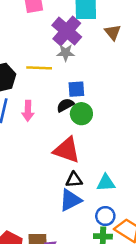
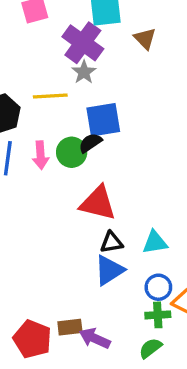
gray star: (66, 53) -> (84, 72), turned -30
blue square: (76, 89) -> (103, 120), size x1.5
green circle: (81, 114) -> (72, 152), moved

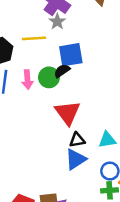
red triangle: (98, 203) -> (67, 113), turned 40

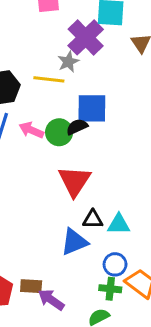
gray star: (57, 22) -> (68, 62), moved
pink arrow: (27, 80) -> (31, 130), turned 108
black triangle: (77, 140) -> (93, 219), moved

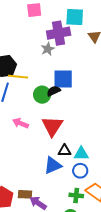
purple cross: (86, 37) -> (59, 33), turned 35
yellow line: (49, 79) -> (18, 77), moved
pink arrow: (31, 130) -> (20, 123), moved
blue circle: (115, 264) -> (80, 171), moved

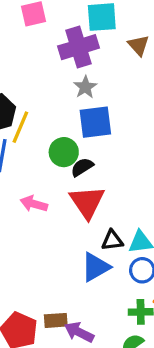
gray star: (48, 49) -> (85, 87), moved
yellow line: (18, 77) -> (20, 127), turned -66
black semicircle: (54, 91) -> (82, 167), moved

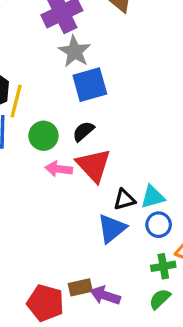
gray star: (85, 87) -> (75, 51), size x1.4
green circle: (64, 152) -> (43, 136), moved
pink arrow: (34, 204) -> (59, 169), moved

